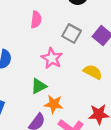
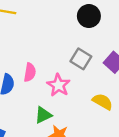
pink semicircle: (36, 20) -> (30, 72), moved

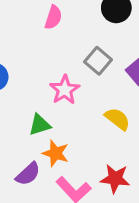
pink semicircle: (30, 72) -> (53, 17), moved

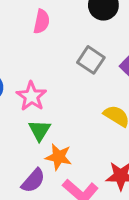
pink star: (65, 90) -> (31, 96), moved
green triangle: (40, 125) -> (40, 130), turned -35

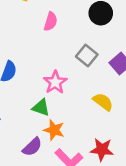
pink star: (31, 96) -> (55, 82), moved
green triangle: (40, 130) -> (41, 107), turned -48

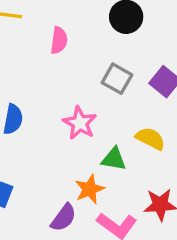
green triangle: (41, 107) -> (114, 159), moved
orange star: (54, 130) -> (90, 189), turned -30

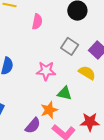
pink star: (80, 123) -> (46, 71), turned -30
yellow semicircle: (150, 139) -> (87, 73), moved

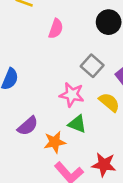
pink star: (46, 71) -> (72, 95), moved
purple semicircle: (33, 126) -> (28, 126), moved

